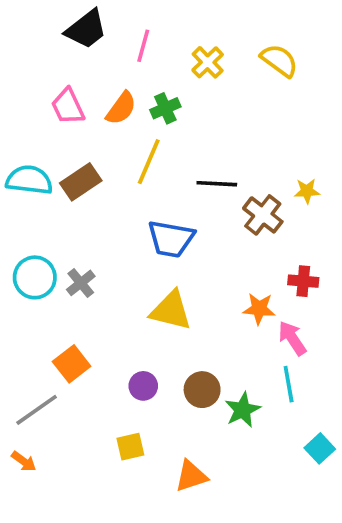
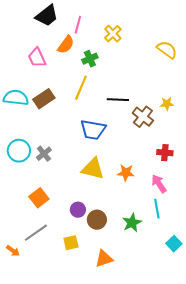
yellow semicircle: (279, 60) -> (167, 50), moved
orange semicircle: (121, 108) -> (66, 45), moved
orange star: (259, 309) -> (126, 173), moved
brown circle: (202, 390) -> (97, 220), moved
gray line: (37, 410) -> (36, 233), moved

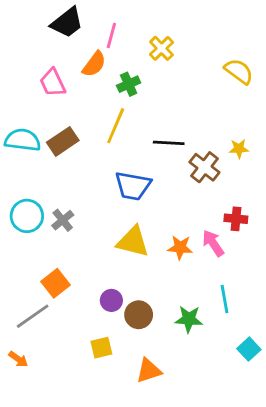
pink arrow: (159, 184) -> (213, 243), moved
green star: (132, 223) -> (189, 319), turned 30
gray line: (36, 233) -> (33, 316), moved

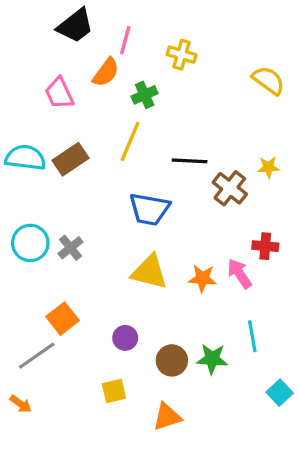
yellow cross: (162, 48) -> (182, 55), turned -30
brown circle: (139, 315) -> (172, 360), moved

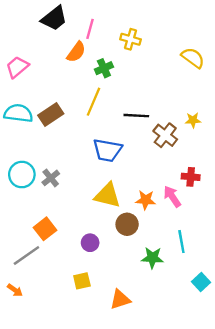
pink trapezoid: (59, 93) -> (17, 67), moved, turned 75
brown circle: (172, 360) -> (127, 224), moved

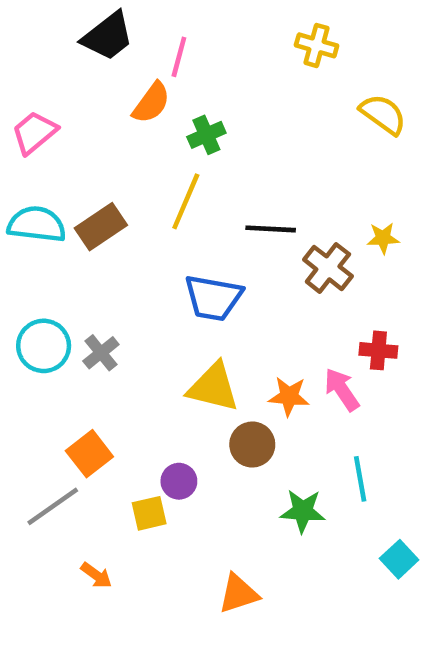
yellow cross: (131, 39) -> (317, 45), moved
yellow square: (82, 281) -> (149, 513), moved
orange arrow: (15, 290) -> (96, 575), moved

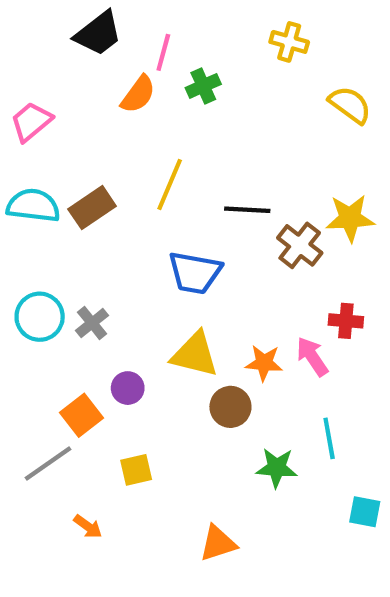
green cross: (206, 135) -> (203, 86), moved
yellow star: (383, 238) -> (350, 218), size x1.6
purple circle: (179, 481) -> (128, 388), moved
cyan square: (399, 559) -> (365, 512), turned -36

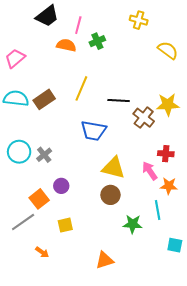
orange semicircle: (138, 94) -> (66, 45), turned -114
yellow triangle: (195, 354) -> (114, 168), moved
orange star: (264, 363) -> (169, 186), moved

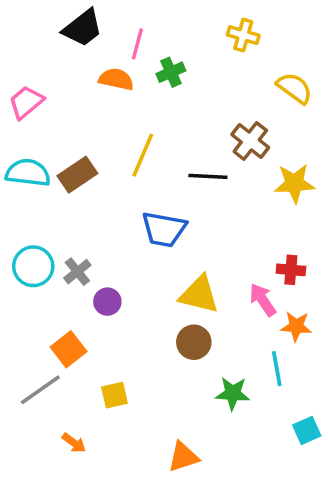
brown cross: (144, 118) -> (250, 141), moved
purple circle: (61, 186) -> (107, 302), moved
cyan square: (175, 245) -> (307, 430), turned -35

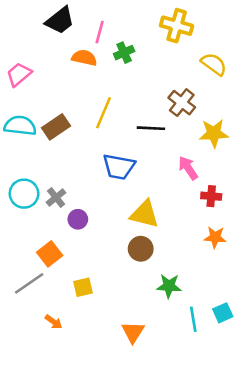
yellow cross: (243, 35) -> (177, 26), size x1.4
pink arrow: (263, 300) -> (188, 168), moved
cyan line: (277, 369) -> (193, 319), moved
orange triangle: (183, 457) -> (133, 332), turned -40

